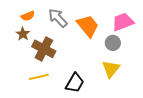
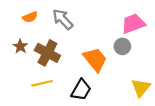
orange trapezoid: (88, 26) -> (95, 59), moved
brown star: (23, 34) -> (20, 46), moved
yellow triangle: (111, 69) -> (141, 88), moved

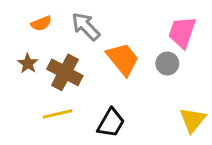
pink trapezoid: (133, 24) -> (182, 32), turned -50
orange trapezoid: (95, 59) -> (123, 59), moved

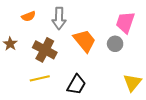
gray arrow: (86, 26) -> (59, 18), turned -135
brown star: (28, 63) -> (10, 44), moved

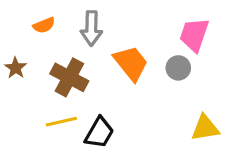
yellow triangle: (132, 83) -> (205, 128), turned 42
black trapezoid: (76, 85) -> (99, 133), moved

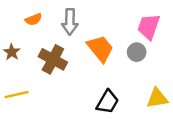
yellow line: (61, 122) -> (17, 95), moved
black trapezoid: (99, 133) -> (108, 102), moved

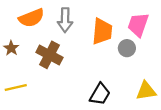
orange semicircle: (34, 19) -> (31, 18), size x1.6
orange trapezoid: (100, 48) -> (102, 31), moved, turned 44

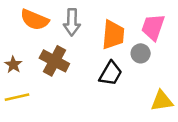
orange semicircle: (31, 18) -> (34, 20), turned 45
brown star: (11, 48) -> (13, 65), moved
black trapezoid: (100, 94) -> (111, 73), moved

